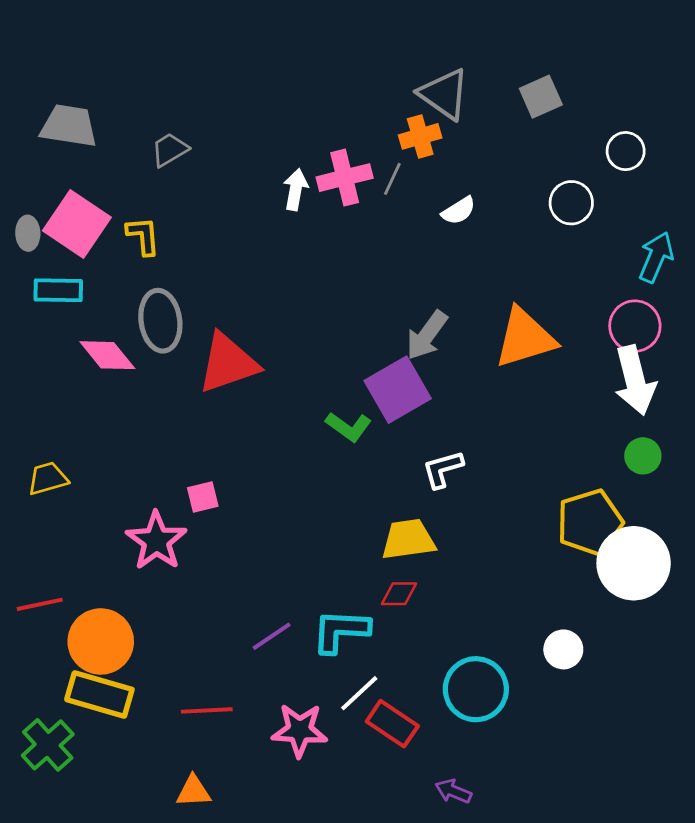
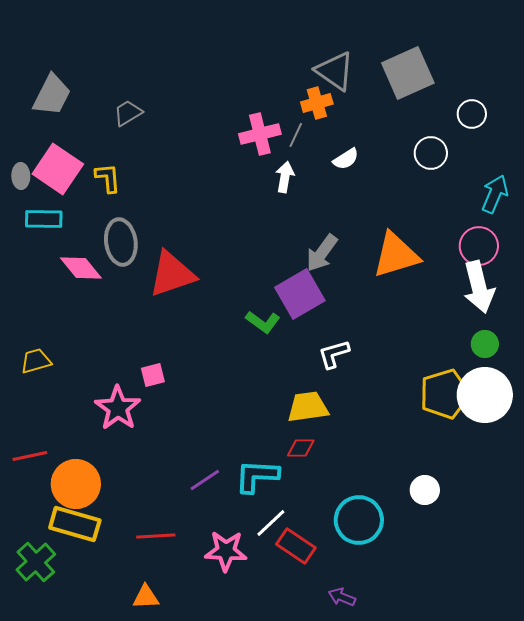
gray square: (541, 97) -> (408, 73), size x1.6
gray trapezoid: (69, 126) -> (52, 95), turned 108
white arrow: (296, 189) -> (285, 177), moved
white circle: (634, 563) -> (485, 395), moved

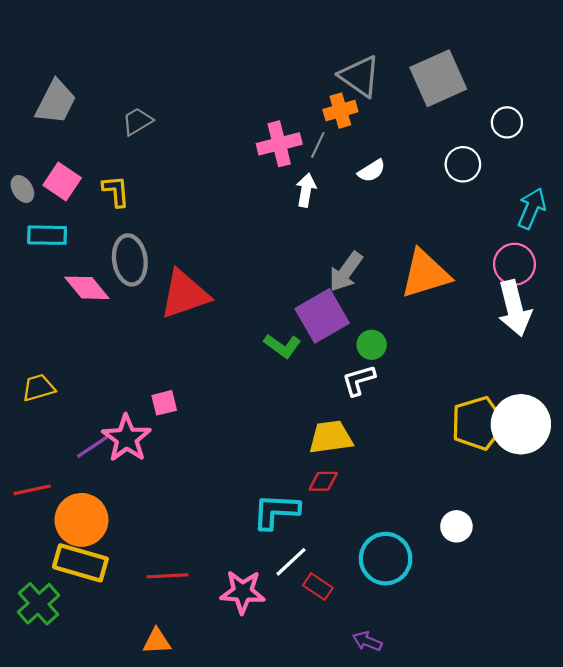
pink square: (58, 169) -> (62, 181), size x0.7
gray ellipse: (21, 176) -> (22, 189), turned -30
green circle: (485, 344) -> (372, 345), moved
purple line: (205, 480) -> (92, 447), moved
red rectangle: (296, 546) -> (318, 587), size x0.7

